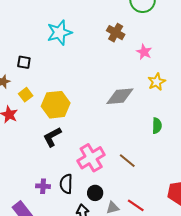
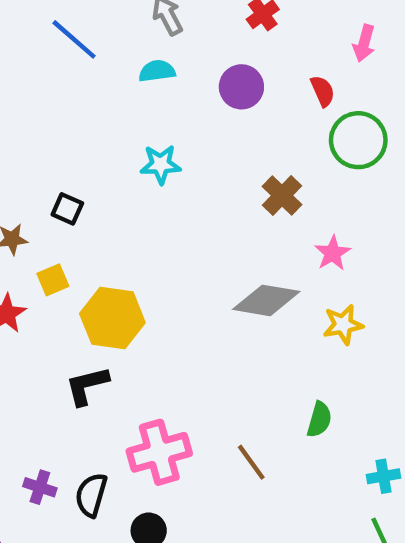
cyan star: (59, 33) -> (161, 164), size x0.7
gray diamond: (120, 96) -> (266, 300), moved
brown line: (127, 161) -> (251, 462), moved

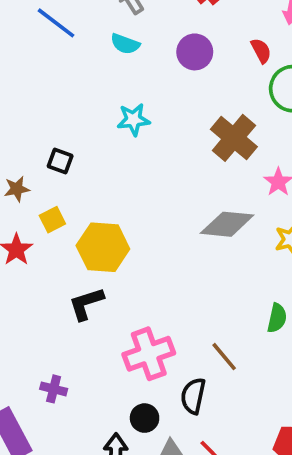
cyan semicircle: (157, 71) -> (125, 44), turned -148
brown cross: (282, 196) -> (234, 138), size x1.4
black semicircle: (91, 495) -> (193, 396), moved

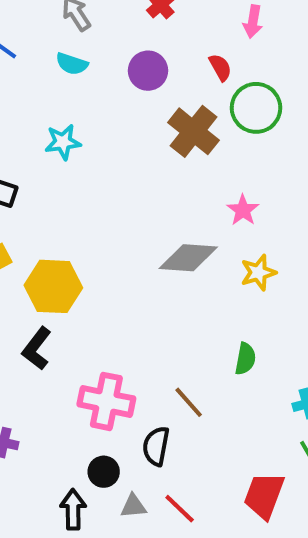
cyan star: (133, 120) -> (63, 142), moved
brown cross: (234, 138) -> (194, 131), moved
black L-shape: (86, 304) -> (37, 349), turned -33
pink cross: (149, 354) -> (106, 401), turned 33

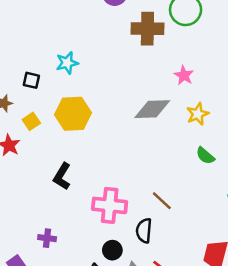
brown cross: (194, 131) -> (147, 29), turned -32
cyan star: (63, 142) -> (67, 63), moved
yellow hexagon: (53, 286) -> (73, 114), moved
green semicircle: (245, 359) -> (205, 156), moved, turned 126

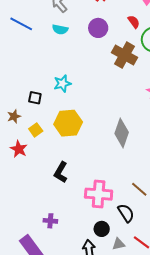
brown cross: (147, 29) -> (125, 55), turned 30
gray diamond: (152, 109) -> (122, 133), moved, turned -68
black semicircle: (144, 231) -> (126, 213), turned 144

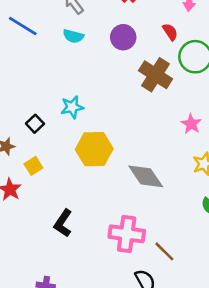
black square: (35, 98) -> (35, 124), turned 32
yellow hexagon: (68, 123) -> (94, 149), moved
gray diamond: (122, 133) -> (146, 176), turned -56
pink cross: (99, 194) -> (127, 234), moved

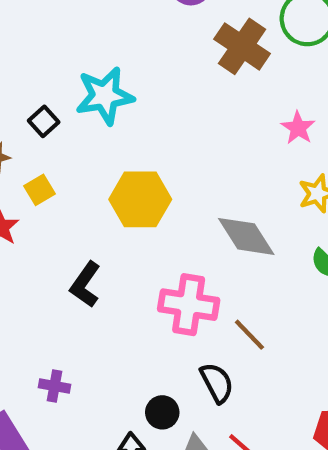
cyan star: (72, 107) -> (105, 96), size x1.5
yellow hexagon: (94, 149) -> (140, 199), moved
gray diamond: (146, 176) -> (246, 236), moved

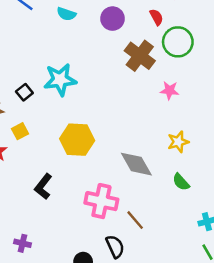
pink star: (298, 128) -> (169, 90), moved, turned -30

